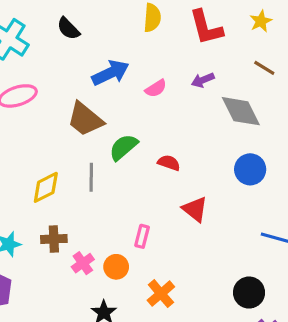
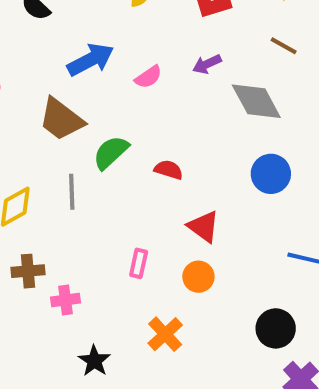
pink cross: (83, 263) -> (66, 300), turned 30
orange circle: (116, 267) -> (198, 277), moved

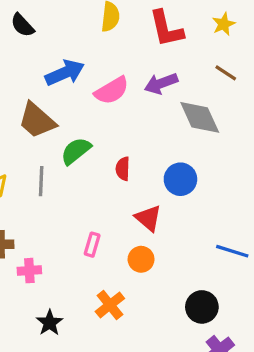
purple arrow: (207, 64) -> (161, 84), size x1.4
pink semicircle: (148, 77) -> (112, 91), size x1.5
red semicircle: (169, 170) -> (123, 169), turned -110
blue circle: (271, 174) -> (180, 179), moved

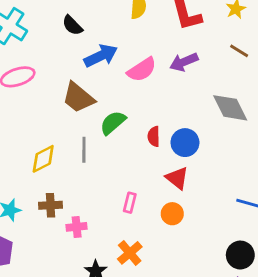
black semicircle: (22, 25) -> (72, 25), moved
gray diamond: (200, 117) -> (230, 108), moved
blue circle: (180, 179) -> (185, 143), moved
orange cross: (110, 305) -> (130, 253), moved
black circle: (202, 307) -> (240, 255), moved

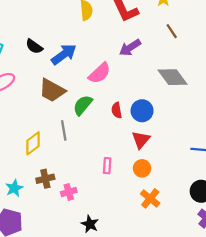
black semicircle: (72, 25) -> (34, 46), moved
brown line: (239, 51) -> (172, 31), turned 35
pink semicircle: (142, 70) -> (100, 73), moved
red triangle: (177, 178) -> (141, 140), turned 42
orange cross: (130, 253) -> (150, 198), moved

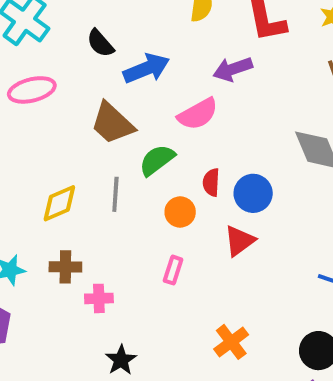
purple arrow: (130, 48) -> (233, 69), moved
orange circle: (142, 168) -> (180, 212), moved

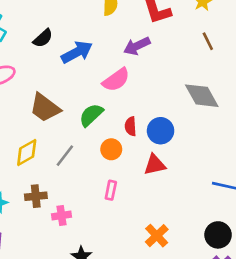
black semicircle: (100, 43) -> (43, 38), turned -85
brown trapezoid: (112, 123) -> (45, 108), moved
gray line: (115, 194) -> (65, 156), moved, turned 40
red triangle: (239, 241) -> (155, 165), turned 30

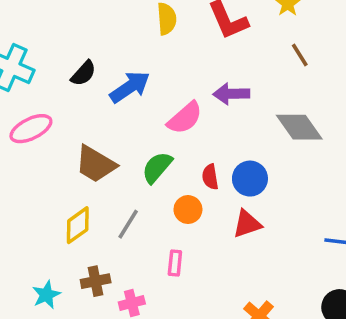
purple arrow: (137, 46) -> (231, 94), moved, turned 30
pink rectangle: (111, 190) -> (175, 263), moved

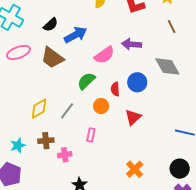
brown trapezoid: (96, 164) -> (52, 58), moved
blue circle: (250, 179) -> (137, 82), moved
red triangle: (247, 224) -> (133, 117), turned -30

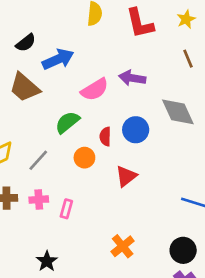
pink rectangle: (91, 135) -> (66, 209), moved
pink cross: (65, 155) -> (39, 200), moved

